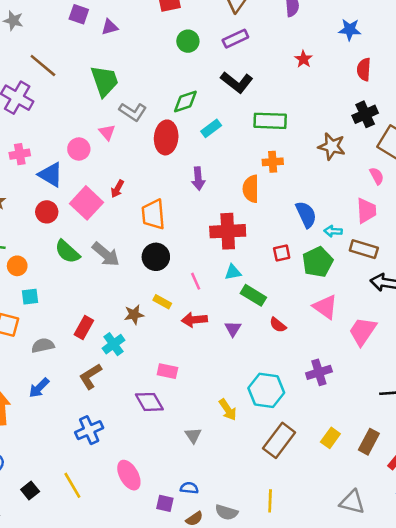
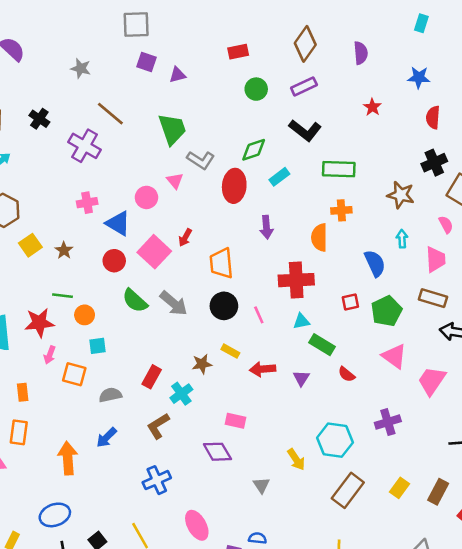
cyan arrow: (333, 231) -> (402, 239), moved, turned 84
pink line: (196, 281) -> (259, 315), moved

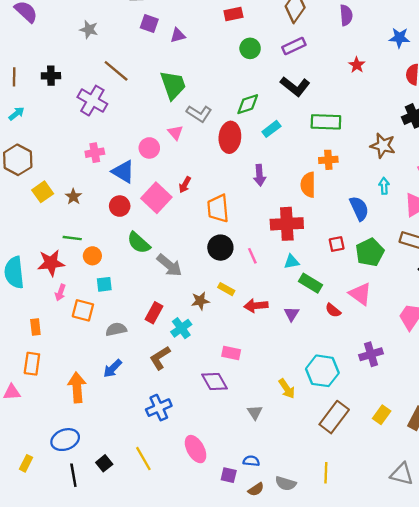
black cross: (39, 119) -> (51, 76), turned -36
gray arrow: (174, 303) -> (169, 265), moved
pink triangle: (394, 356) -> (360, 294), moved

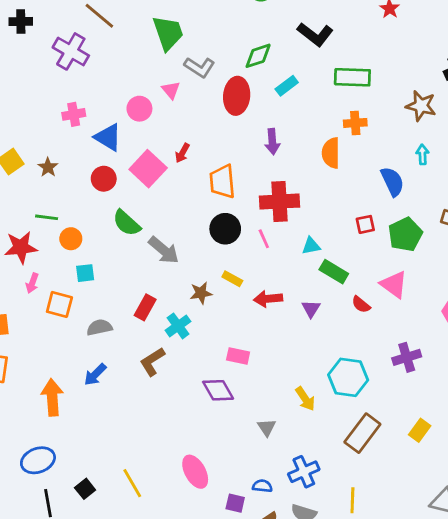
red cross: (287, 224) -> (279, 202), moved
blue cross: (159, 408) -> (304, 472), moved

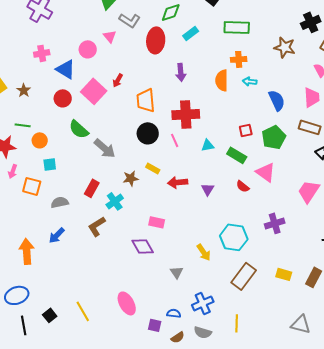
cyan arrow: (422, 154) -> (250, 81), moved, turned -80
blue semicircle: (392, 182) -> (277, 100), moved
green rectangle: (334, 272) -> (237, 155), moved
yellow rectangle: (420, 430) -> (284, 274), turned 70

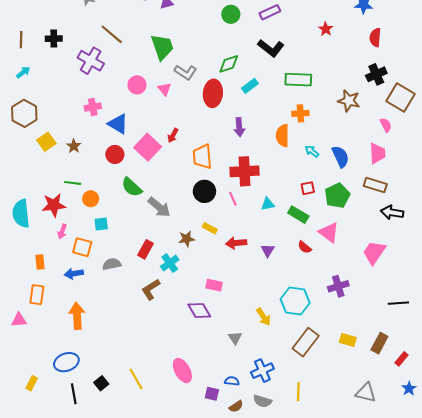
pink circle: (88, 49) -> (137, 85), moved
cyan arrow: (250, 81) -> (312, 151), moved, turned 32
blue arrow: (57, 235) -> (74, 274), moved, turned 36

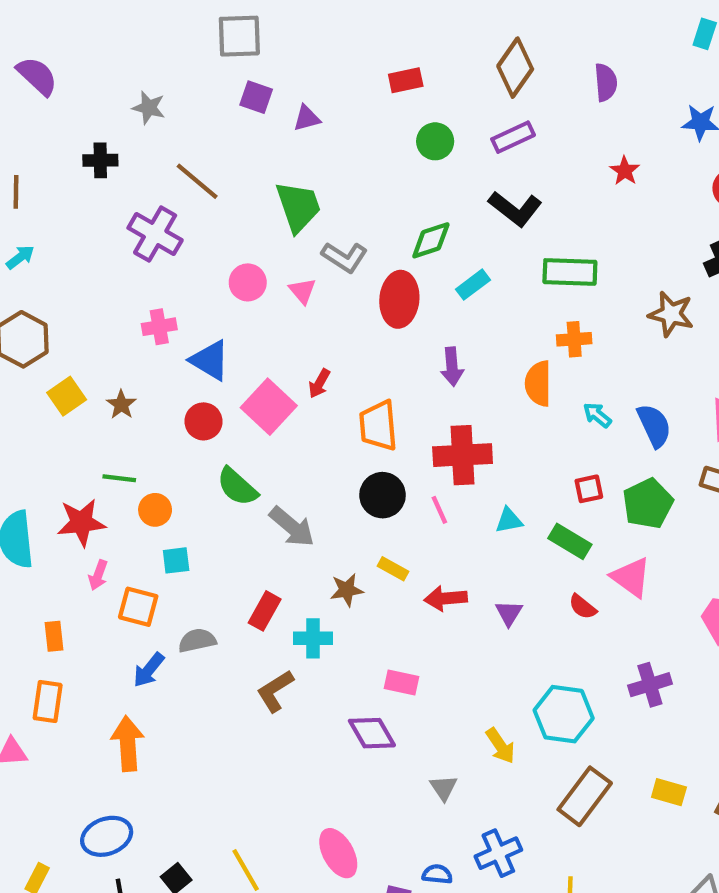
black cross: (54, 39) -> (100, 160), moved
cyan cross: (170, 263) -> (313, 638), turned 36
blue arrow: (74, 274) -> (149, 670), moved, turned -42

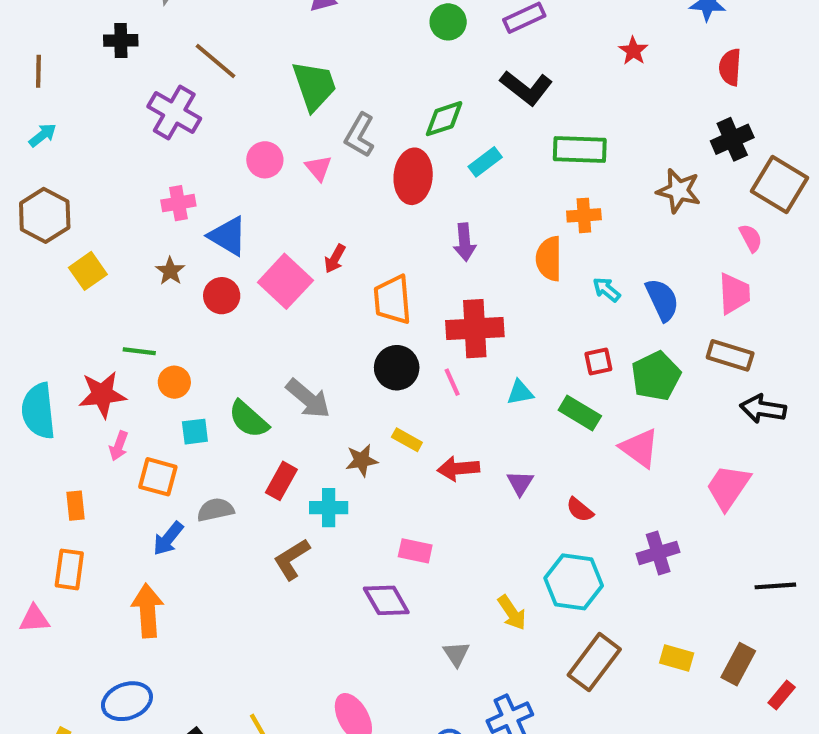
gray L-shape: (345, 257) -> (360, 135), turned 87
brown star: (121, 405) -> (170, 271), moved
green semicircle: (237, 487) -> (248, 419), moved
red semicircle: (583, 607) -> (580, 510), moved

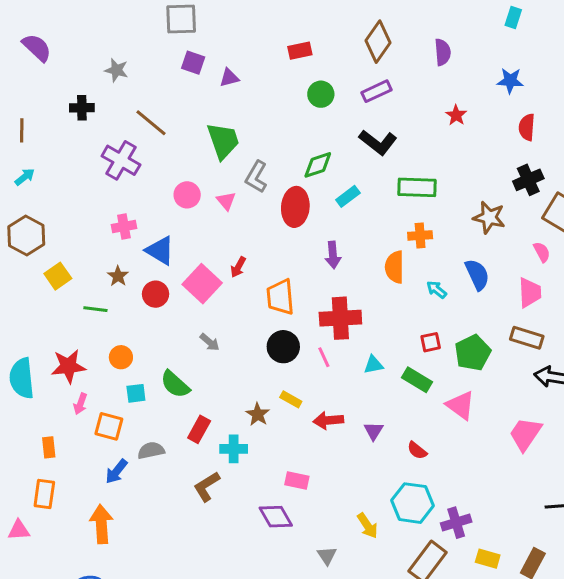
blue semicircle: (662, 300) -> (477, 275), moved
green line: (139, 351) -> (95, 309), moved
gray arrow: (308, 399) -> (210, 342), moved, size x0.6
brown star: (362, 460) -> (258, 414), turned -30
purple cross: (658, 553) -> (456, 523), moved

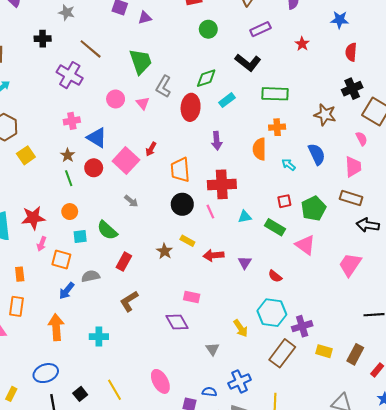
purple rectangle: (376, 91) -> (260, 29), moved
green line: (95, 309) -> (69, 178), moved, turned 63
cyan cross: (234, 449) -> (99, 337), moved

